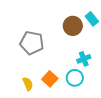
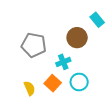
brown circle: (73, 26) -> (77, 38), moved
cyan cross: (84, 59) -> (63, 62), moved

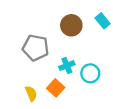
brown circle: (77, 38) -> (71, 25), moved
cyan circle: (79, 82) -> (90, 73), moved

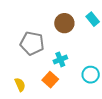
cyan circle: (90, 73) -> (91, 75), moved
yellow semicircle: (31, 93) -> (20, 85), moved

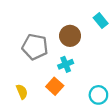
brown circle: (64, 23) -> (70, 36), moved
cyan circle: (91, 75) -> (98, 95), moved

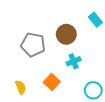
cyan cross: (66, 64) -> (74, 61), moved

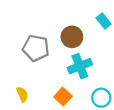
cyan cross: (74, 61) -> (80, 66), size x1.5
orange square: (52, 82) -> (63, 97), moved

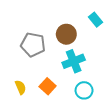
orange square: (63, 97) -> (48, 86), moved
cyan circle: (101, 98) -> (84, 90), moved

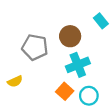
orange square: (48, 86) -> (65, 91), moved
yellow semicircle: (21, 87) -> (15, 81), moved, turned 88

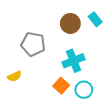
brown circle: (70, 36) -> (70, 23), moved

